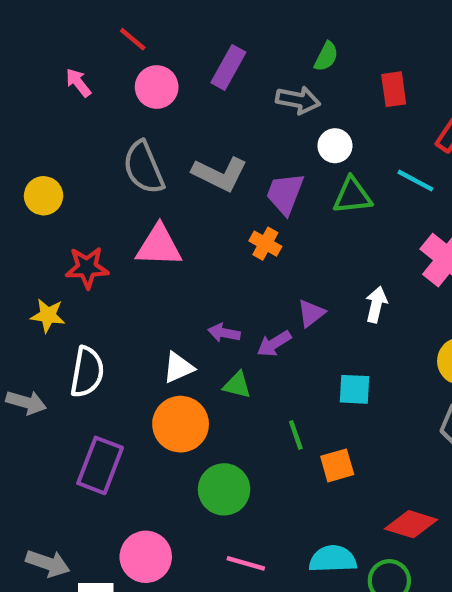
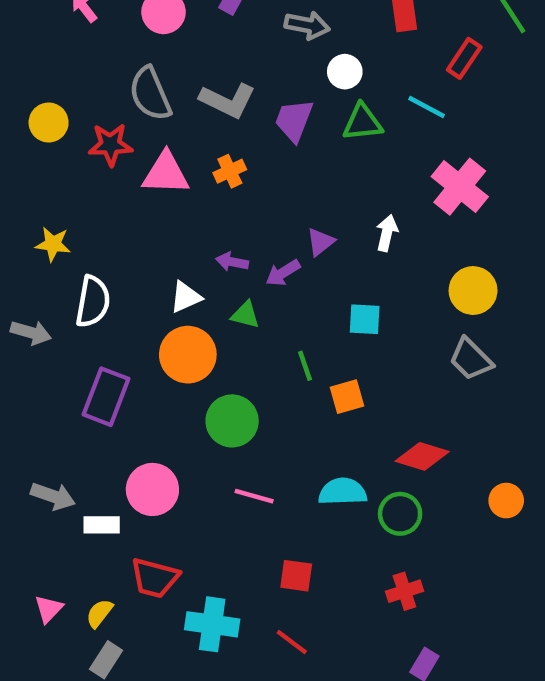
orange cross: (265, 244) -> (230, 171), moved, turned 36
red star: (87, 268) -> (110, 145), moved

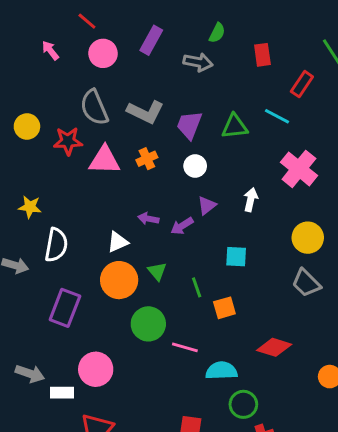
white circle: (345, 72) -> (195, 166), moved
green triangle: (245, 315) -> (157, 271), moved, turned 36
pink line: (254, 496) -> (185, 347), moved
green circle: (400, 514) -> (243, 404), moved

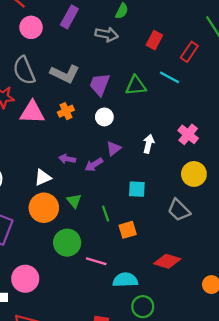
red rectangle: (262, 55) -> (154, 40), moved, turned 36
pink cross: (299, 169) -> (188, 134), moved, size x0.7
gray trapezoid: (306, 283) -> (179, 210), moved

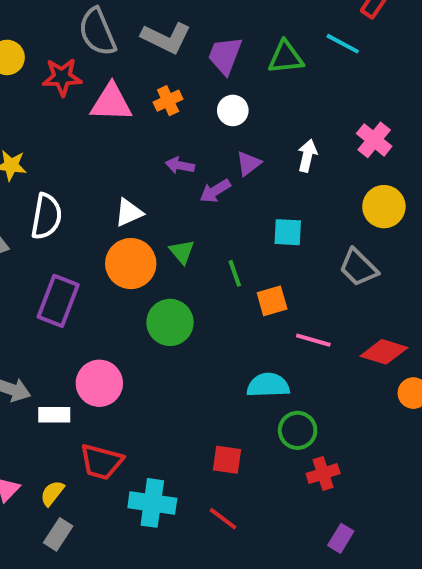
purple arrow: (67, 159) -> (180, 165), moved
pink line: (96, 261) -> (313, 340), moved
red diamond: (167, 261) -> (384, 352), moved

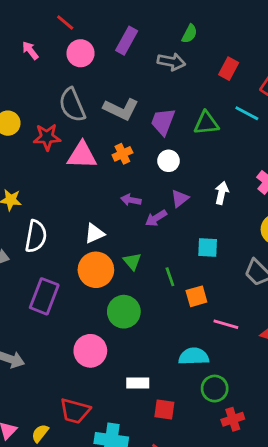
pink circle: (99, 383) -> (90, 351), moved
white rectangle: (54, 415) -> (138, 383), moved

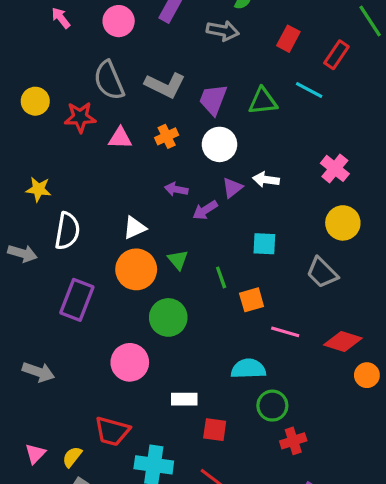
pink triangle: (82, 155) -> (120, 138), size x0.7
white circle: (169, 161) -> (220, 144), size x1.4
white arrow: (222, 193) -> (266, 180), moved, turned -95

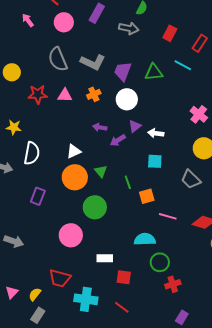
red star: (80, 117) -> (38, 94), moved
white arrow: (266, 180) -> (156, 133), moved
purple rectangle: (77, 300) -> (38, 196), size x0.7

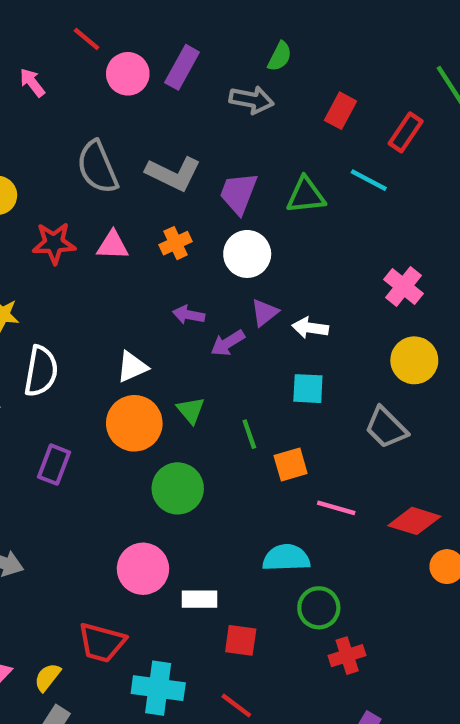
pink circle: (64, 22) -> (128, 74), moved
pink circle: (71, 235) -> (143, 569), moved

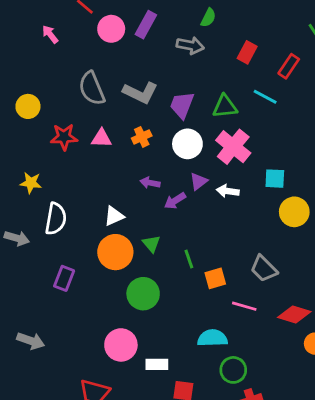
pink cross: (403, 287) -> (233, 147), moved, size x1.4
cyan square: (308, 389) -> (275, 179), moved
gray trapezoid: (386, 428) -> (264, 269), moved

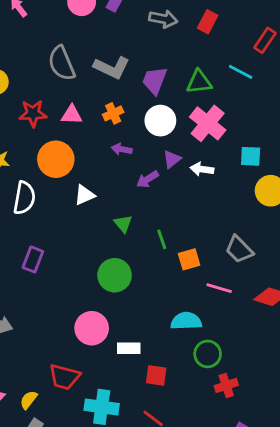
red rectangle: (247, 52) -> (208, 22), moved
purple arrow: (150, 183) -> (122, 149), moved
orange circle: (115, 252) -> (56, 159), moved

